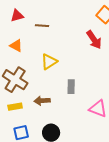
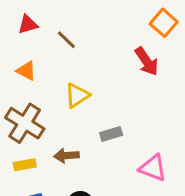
brown line: (42, 26) -> (66, 40), turned 40
gray rectangle: (71, 87) -> (111, 134), turned 72

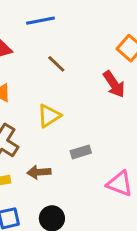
brown line: (66, 40) -> (56, 64), moved

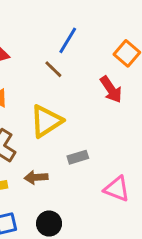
blue line: (40, 21) -> (68, 40), moved, turned -48
yellow triangle: (49, 116) -> (46, 121), size x1.4

